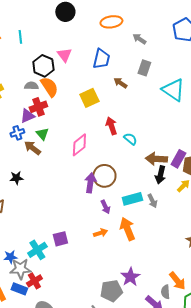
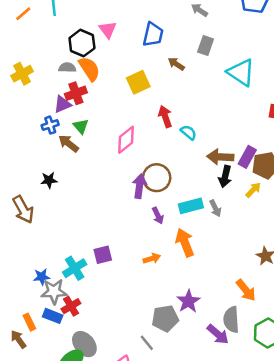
orange arrow: (100, 233) -> (152, 258), moved
orange arrow: (177, 281) -> (246, 290), moved
gray semicircle: (165, 292) -> (231, 320), size x1.5

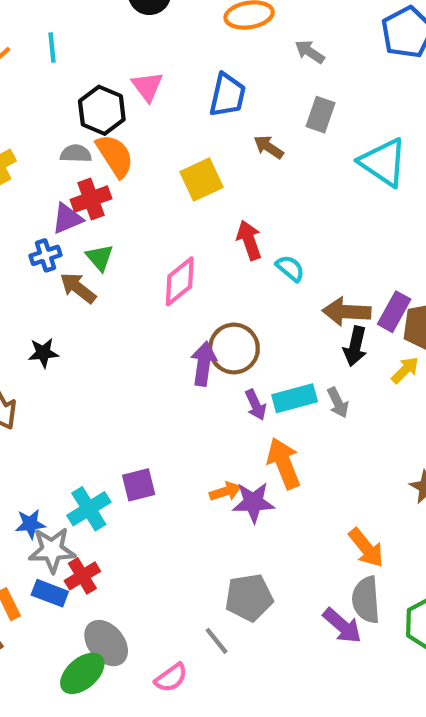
purple arrow: (158, 216) -> (256, 405), moved
orange arrow: (246, 290) -> (366, 548), moved
purple star: (188, 301) -> (253, 502), moved, turned 30

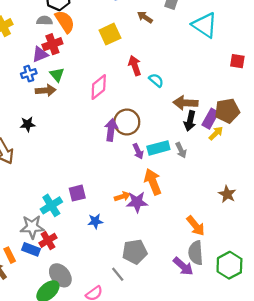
brown arrow: (78, 288) -> (46, 90), turned 138
purple rectangle: (394, 312) -> (210, 119), moved
blue star: (30, 524) -> (95, 221), moved

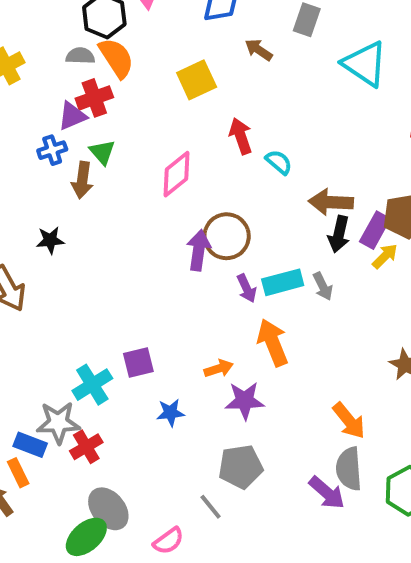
brown arrow: (46, 90) -> (82, 180), turned 102
purple star: (137, 202) -> (245, 401), moved
blue rectangle: (31, 249) -> (30, 445), moved

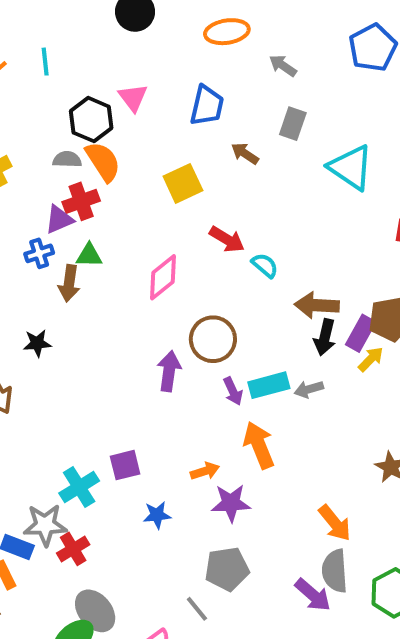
red arrow: (241, 136) -> (227, 239), turned 140
green triangle: (102, 152) -> (89, 255), turned -48
purple arrow: (199, 250) -> (169, 371), moved
gray arrow: (323, 286) -> (309, 389), turned 100

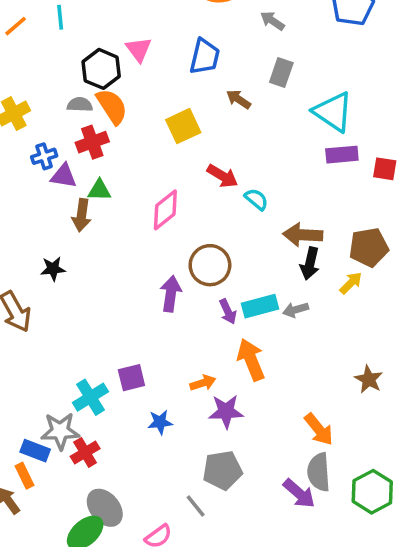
purple triangle: (59, 219) -> (64, 176), moved, turned 32
blue cross: (39, 253) -> (44, 156), moved
purple rectangle: (361, 333) -> (342, 155), moved, turned 56

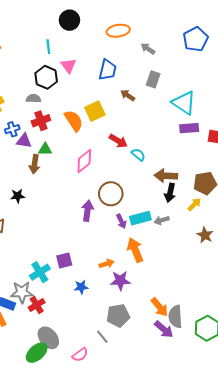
cyan line: (60, 17) -> (48, 47), moved
orange semicircle: (112, 106) -> (74, 121), moved
brown star: (369, 379) -> (205, 235), moved
orange arrow: (319, 429) -> (159, 307), moved

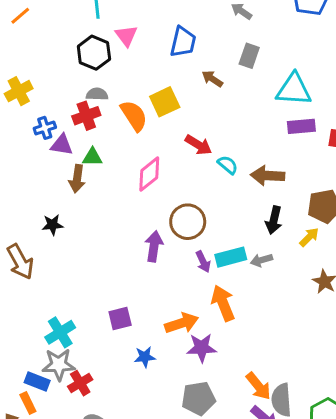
gray semicircle: (33, 98) -> (97, 94), moved
cyan triangle: (184, 103) -> (294, 90), turned -30
brown arrow: (166, 176) -> (268, 176), moved
orange arrow: (107, 264) -> (182, 323), size x1.5
cyan cross: (40, 272) -> (60, 332), moved

